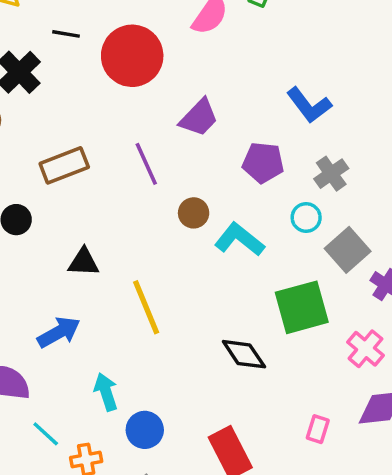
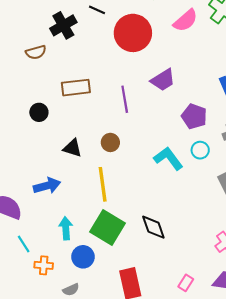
brown circle: (194, 213) -> (110, 142), moved
cyan circle: (306, 217) -> (200, 150), moved
green square: (302, 307) -> (108, 228), moved, turned 32

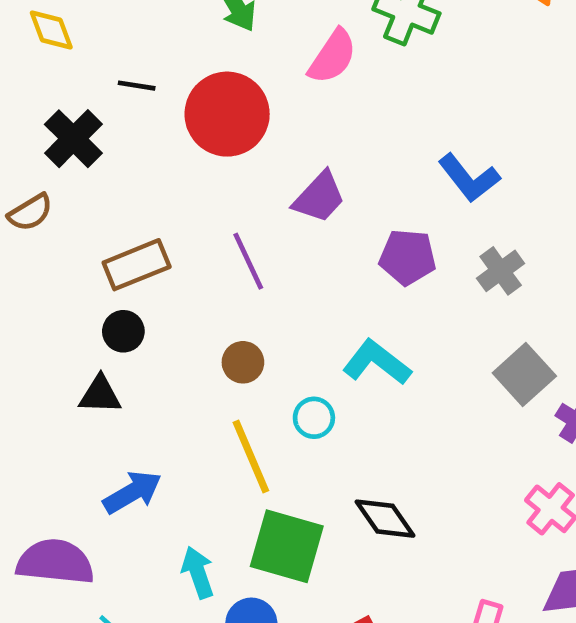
black circle: (39, 112) -> (123, 331), moved
black triangle: (72, 148) -> (100, 395), moved
cyan circle: (200, 150) -> (314, 418), moved

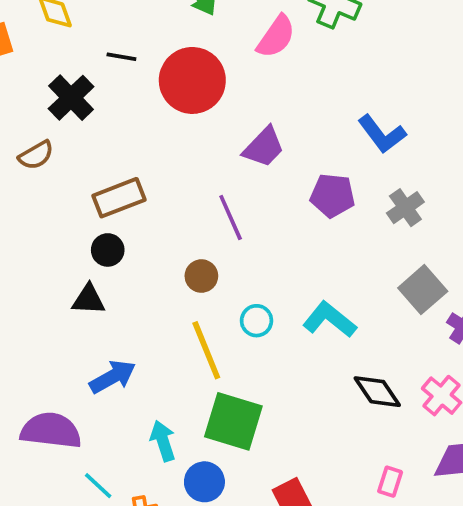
purple line: (248, 261) -> (231, 217), moved
cyan L-shape: (377, 362) -> (329, 320), moved
black diamond: (385, 519) -> (377, 392), moved

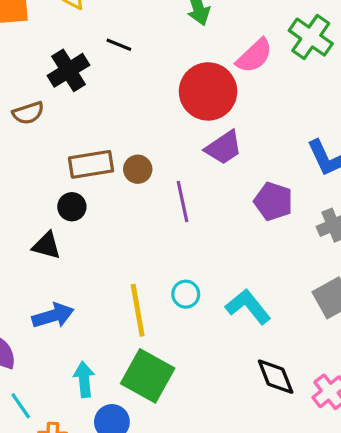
red circle: (192, 80) -> (208, 91), moved
brown circle: (201, 276) -> (138, 169), moved

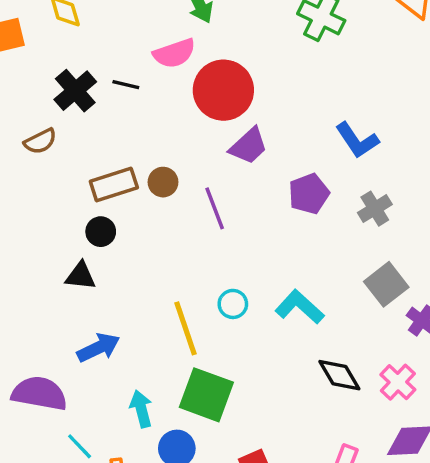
black line: (119, 45) -> (126, 85), moved
pink semicircle: (254, 56) -> (174, 53), moved, turned 33
purple pentagon: (273, 201) -> (309, 194), turned -30

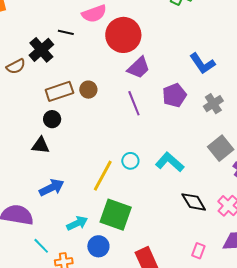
black cross: (75, 91) -> (41, 50), moved
purple line: (215, 208) -> (134, 103), moved
yellow line: (186, 328) -> (103, 176), turned 48
cyan arrow: (141, 409) -> (77, 223), turned 80

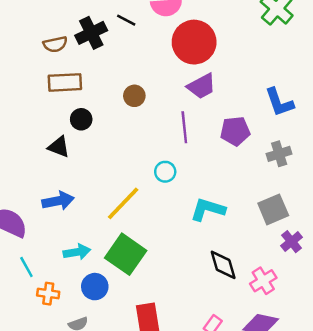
brown rectangle: (59, 91) -> (65, 82), moved
cyan circle: (130, 161) -> (165, 172), moved
cyan L-shape: (170, 162) -> (208, 209), turned -40

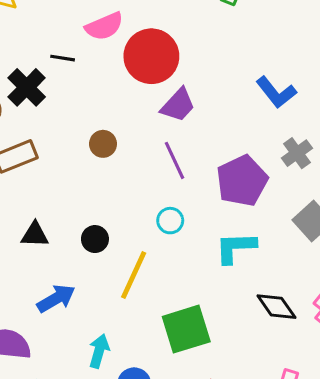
black circle: (81, 119) -> (95, 239), moved
purple pentagon: (235, 131) -> (242, 181), moved, size x1.4
cyan arrow: (77, 252) -> (99, 351), turned -45
green square: (126, 254) -> (186, 329), moved, turned -33

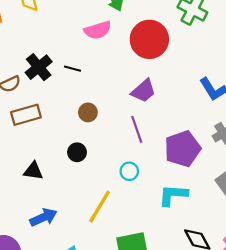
red circle: (151, 56) -> (149, 39), moved
black line: (63, 58) -> (72, 69), moved
black circle: (95, 239) -> (77, 152), moved

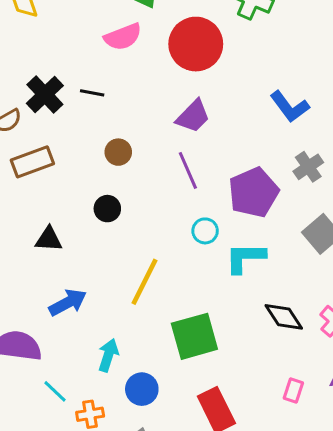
cyan circle: (129, 171) -> (205, 231), moved

